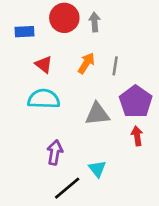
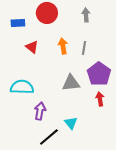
gray arrow: (95, 22) -> (86, 15), moved
orange arrow: (86, 63) -> (63, 46), turned -42
cyan semicircle: (44, 99) -> (22, 87), moved

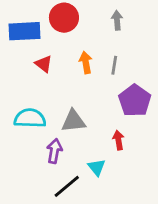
blue rectangle: (18, 23) -> (24, 31), size x1.6
gray triangle: (71, 83) -> (73, 121), moved
red arrow: (100, 99) -> (118, 140), moved

